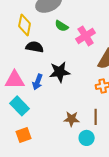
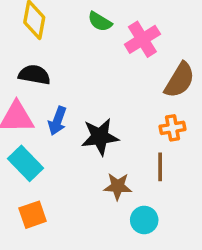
black semicircle: (35, 47) -> (34, 75), moved
black star: (60, 72) -> (100, 137), moved
brown line: (96, 117) -> (160, 167), moved

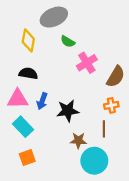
pink cross: (142, 39) -> (87, 63), moved
cyan circle: (144, 220) -> (94, 161), size x1.6

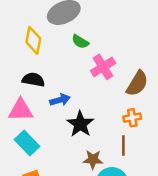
blue arrow: (42, 101) -> (60, 100), moved, turned -126
black star: (68, 111) -> (80, 124), turned -30

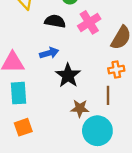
black semicircle: (33, 80) -> (55, 21), moved
cyan rectangle: (27, 143) -> (19, 93), turned 40

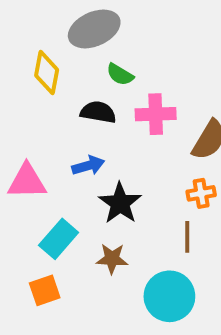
pink cross: (89, 22) -> (156, 114), turned 30
cyan rectangle: (19, 93) -> (59, 239), moved, turned 45
brown star: (80, 108) -> (112, 259), moved

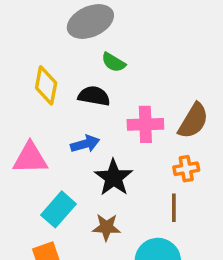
yellow diamond: (47, 73) -> (46, 85), moved
pink cross: (156, 114) -> (145, 124), moved

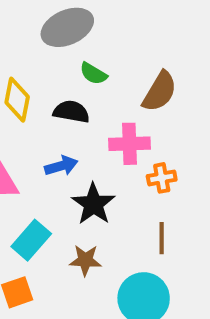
brown semicircle: (193, 121) -> (160, 92), moved
orange cross: (186, 169) -> (162, 178), moved

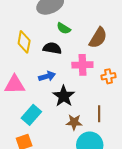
orange cross: (162, 178) -> (109, 76), moved
brown star: (85, 260) -> (74, 122), moved

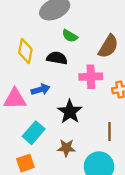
blue arrow: (47, 76) -> (41, 90), moved
brown star: (74, 122) -> (66, 148), moved

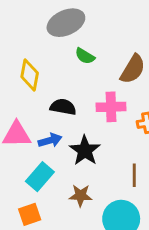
black semicircle: (57, 58) -> (63, 107), moved
blue arrow: (41, 90) -> (50, 140), moved

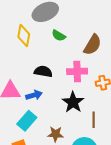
yellow diamond: (30, 75) -> (24, 36), moved
black star: (85, 150) -> (73, 102), moved

